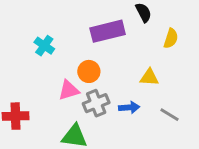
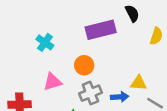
yellow triangle: (149, 77) -> (139, 83), moved
pink triangle: (69, 90) -> (53, 82), moved

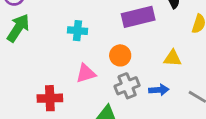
cyan cross: (45, 42) -> (77, 31), turned -30
yellow triangle: (139, 83) -> (173, 58), moved

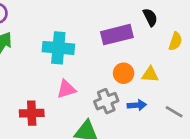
cyan cross: (77, 31) -> (58, 48), size x1.6
orange circle: (120, 55) -> (124, 73), moved

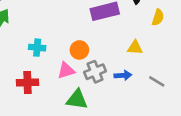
cyan cross: (58, 48) -> (37, 48), moved, size x0.6
orange circle: (124, 73) -> (79, 50), moved
pink triangle: (66, 89) -> (66, 71), moved

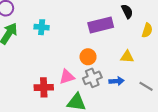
cyan cross: (37, 48) -> (42, 27), moved
orange circle: (79, 50) -> (88, 57), moved
red cross: (27, 83) -> (44, 87), moved

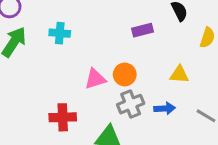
purple rectangle: (101, 25) -> (142, 30), size x0.6
pink triangle: (67, 77) -> (95, 79), moved

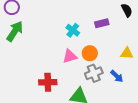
cyan cross: (60, 33) -> (73, 30), moved, turned 32
blue arrow: (165, 108) -> (117, 76), turned 48

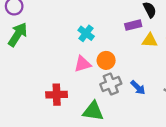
purple rectangle: (102, 23) -> (133, 25), moved
yellow triangle: (127, 53) -> (150, 40), moved

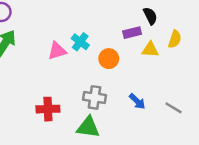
orange circle: (106, 60) -> (109, 59), moved
pink triangle: (83, 64) -> (57, 51), moved
gray cross: (111, 84) -> (95, 97), moved, turned 30

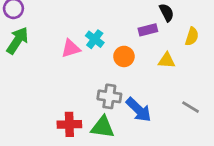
yellow triangle: (150, 50) -> (167, 60), moved
blue arrow: (137, 101) -> (139, 110), moved, size x1.5
red cross: (48, 109) -> (69, 124), moved

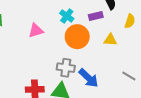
cyan cross: (95, 39) -> (67, 16), moved
orange circle: (124, 56) -> (77, 37), size x1.5

